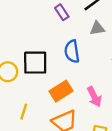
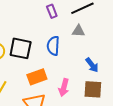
pink arrow: (94, 97) -> (64, 88), turned 30

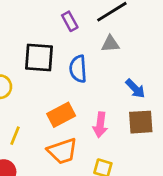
black square: (21, 48) -> (39, 58), moved

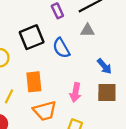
black square: (39, 58) -> (32, 37), turned -30
blue semicircle: (78, 69) -> (61, 48), turned -30
orange rectangle: (61, 115) -> (34, 82), moved, turned -72

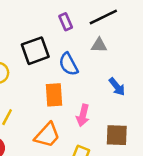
orange rectangle: (34, 82) -> (54, 95), moved
brown square: (107, 93) -> (117, 135), moved
orange trapezoid: (45, 111) -> (47, 135), turned -35

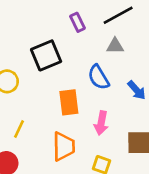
blue semicircle: (69, 64) -> (98, 77), moved
orange trapezoid: (47, 135) -> (64, 146), turned -40

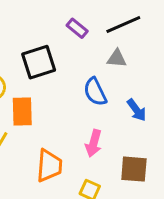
purple rectangle: (77, 22) -> (77, 28), turned -30
orange rectangle: (69, 102) -> (22, 111), moved

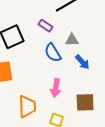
purple rectangle: (77, 28) -> (46, 26), moved
gray triangle: (117, 58) -> (72, 40), moved

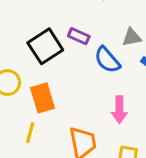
purple rectangle: (46, 26) -> (79, 36), moved

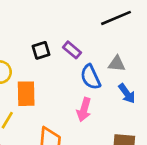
black square: (45, 46) -> (41, 50), size x0.6
pink arrow: (119, 110) -> (84, 110), moved

